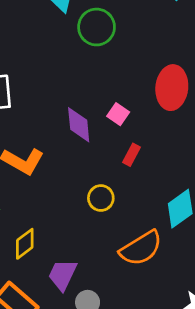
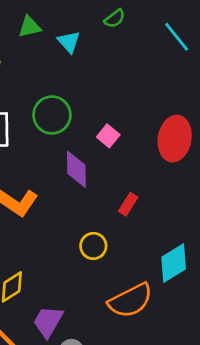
green circle: (97, 27) -> (52, 115), moved
pink square: (118, 114) -> (108, 136), moved

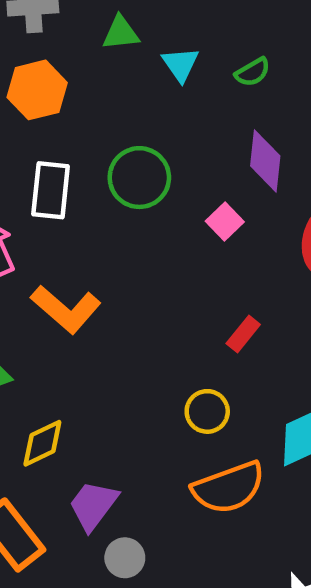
green semicircle: (115, 19) -> (253, 72), moved
purple diamond: (76, 169) -> (265, 161), moved
yellow circle: (93, 246) -> (207, 411), moved

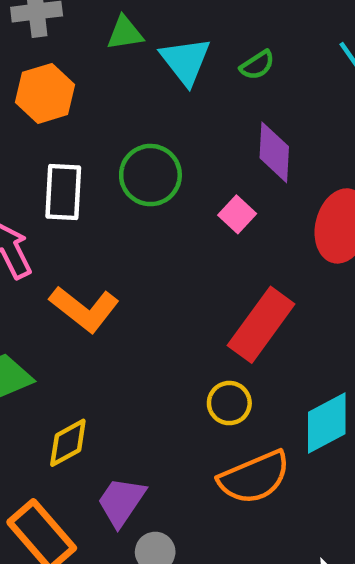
cyan triangle: (180, 64) -> (185, 61), size x1.4
red rectangle: (243, 334) -> (261, 325), size x2.0

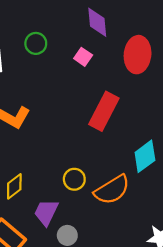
green circle: (150, 175) -> (36, 43), size x0.7
yellow circle: (229, 403) -> (74, 179), moved

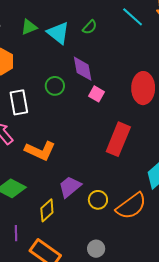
purple diamond: (97, 22) -> (83, 69), moved
purple trapezoid: (46, 212) -> (70, 187), moved, turned 30

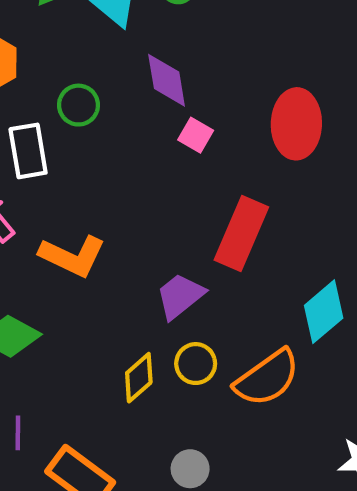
green circle: (55, 86) -> (78, 105), moved
purple trapezoid: (70, 187) -> (180, 296), moved
yellow diamond: (47, 210) -> (139, 378), moved

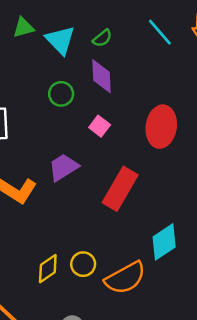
purple diamond: (167, 80) -> (102, 76), moved
green circle: (78, 105) -> (61, 94), moved
purple trapezoid: (180, 296) -> (63, 167), moved

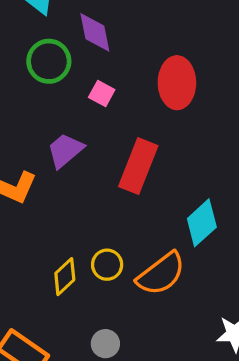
green circle: (61, 94) -> (49, 61), size x1.4

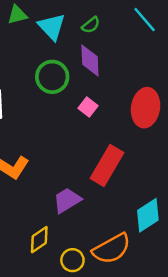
purple trapezoid: (65, 150) -> (67, 200), moved
yellow circle: (107, 265) -> (72, 260), moved

